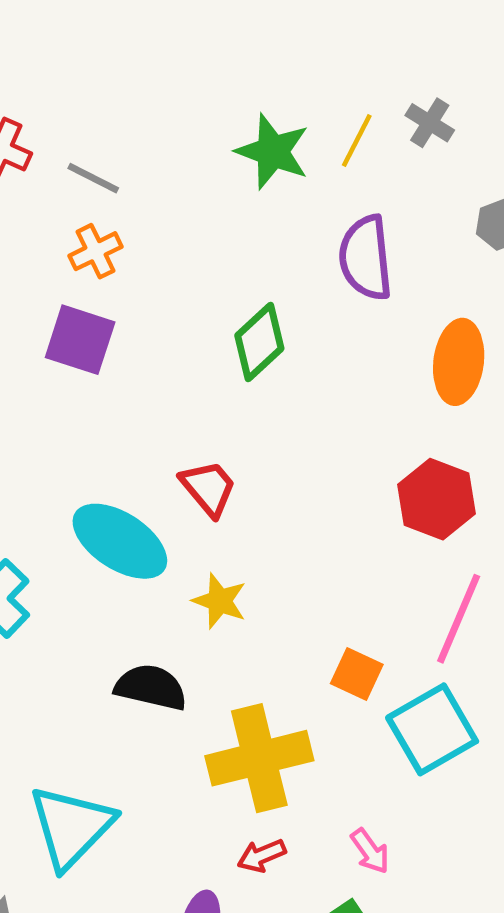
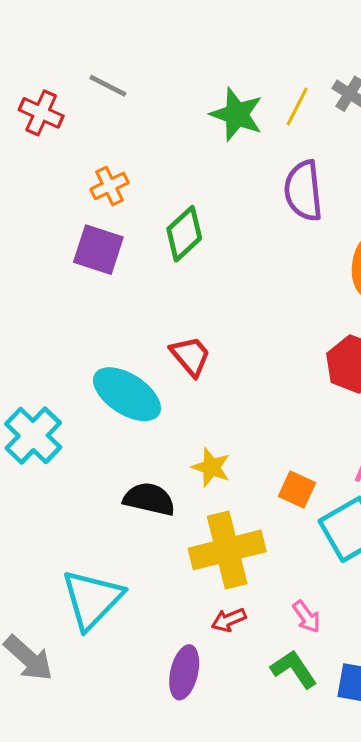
gray line: (93, 178) -> (108, 86), moved
green diamond: (259, 342) -> (184, 234), moved
yellow star: (220, 601) -> (211, 467), moved

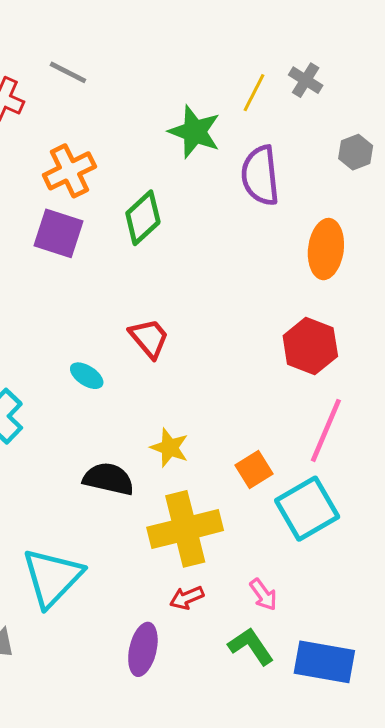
green star: (237, 114) -> (195, 132), moved
orange cross: (109, 186) -> (69, 171), size x1.4
cyan ellipse: (127, 394) -> (87, 376), size x0.5
orange square: (297, 490) -> (254, 470), turned 33

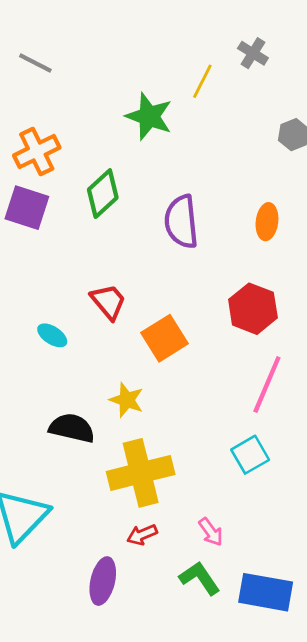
gray cross: (306, 80) -> (253, 53), moved
purple semicircle: (260, 176) -> (181, 222), moved
orange ellipse: (326, 249) -> (267, 222), size x0.7
orange square: (254, 470) -> (165, 338), moved, size x1.4
cyan square: (307, 509) -> (250, 455), size x0.7

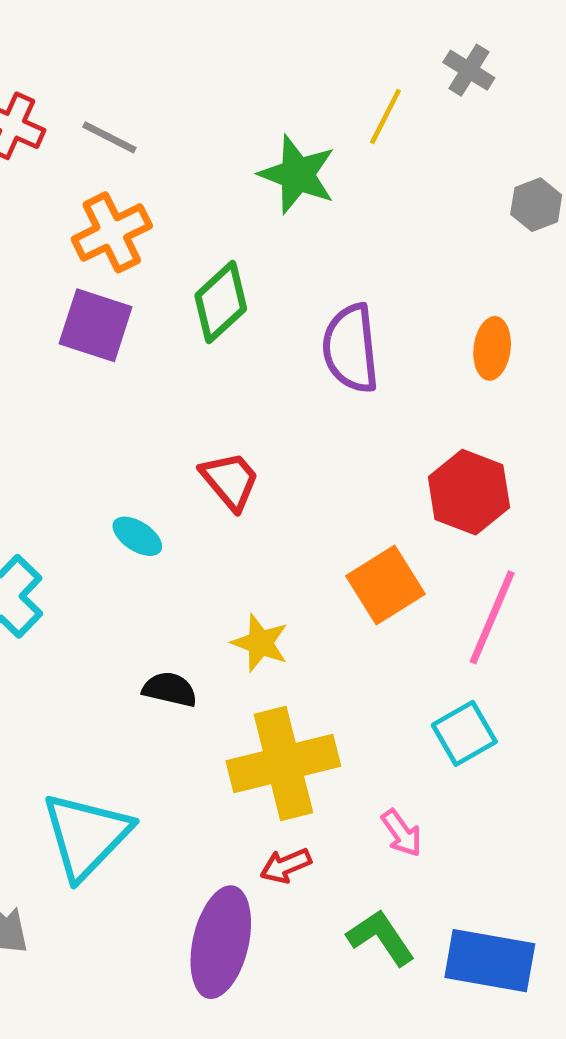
gray line: (35, 63) -> (109, 137), moved
orange square: (165, 338) -> (385, 585), moved
black semicircle: (72, 428) -> (170, 689), size x0.7
pink arrow: (211, 532) -> (402, 833), moved
purple ellipse: (103, 581) -> (221, 942), size x1.4

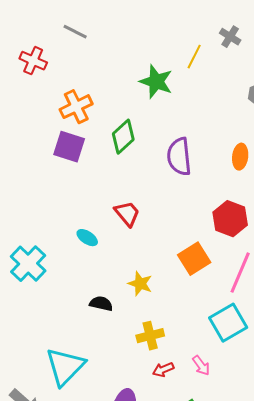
gray line: (109, 137) -> (75, 32), moved
cyan square: (464, 733) -> (228, 323), size x1.4
yellow cross: (283, 764) -> (150, 336), size x0.6
red arrow: (286, 866) -> (163, 370), moved

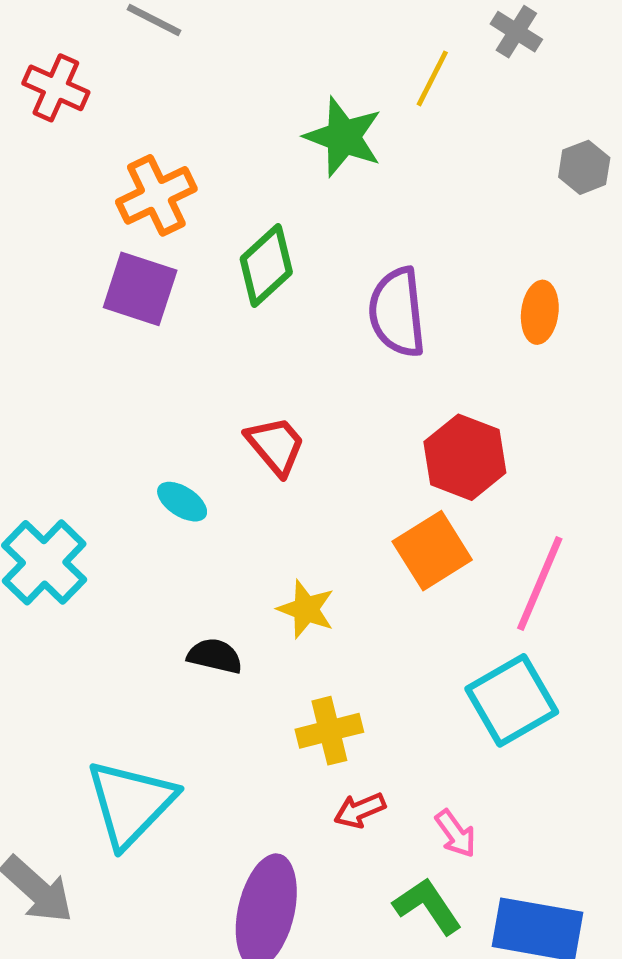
red hexagon: (230, 219) -> (465, 457), moved
pink arrow: (201, 366) -> (456, 834), moved

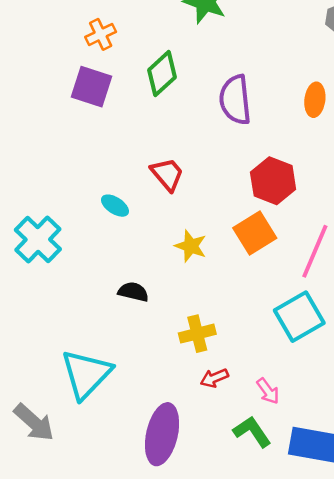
orange cross: (156, 195) -> (101, 34), size x0.7
yellow star: (306, 609) -> (191, 246), moved

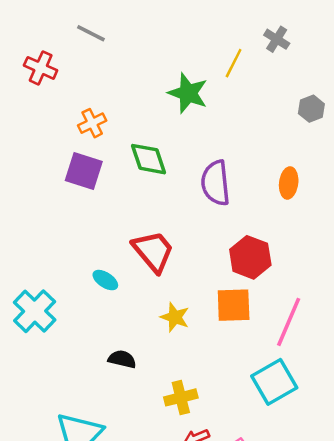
green diamond: (162, 74) -> (148, 159), turned -66
red trapezoid: (167, 174) -> (153, 251), size x1.4
orange square: (255, 233) -> (234, 305), turned 30

